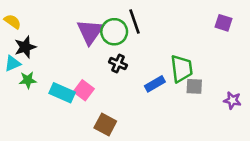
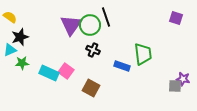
blue rectangle: (155, 84) -> (122, 66), turned 49
gray square: (194, 86) -> (175, 86), moved
brown square: (105, 125) -> (91, 88), moved

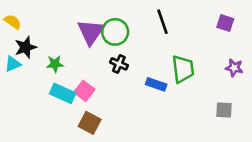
black line: (106, 17) -> (162, 22), moved
green star: (22, 63) -> (55, 64), moved
purple star: (183, 79) -> (234, 68), moved
brown square: (91, 88) -> (90, 123), moved

